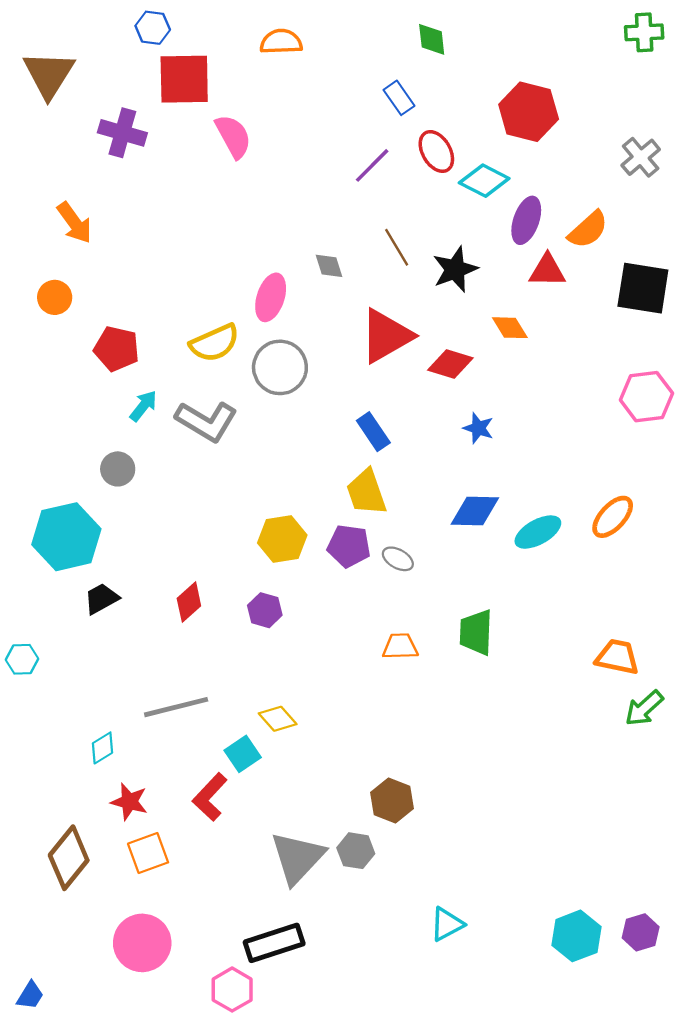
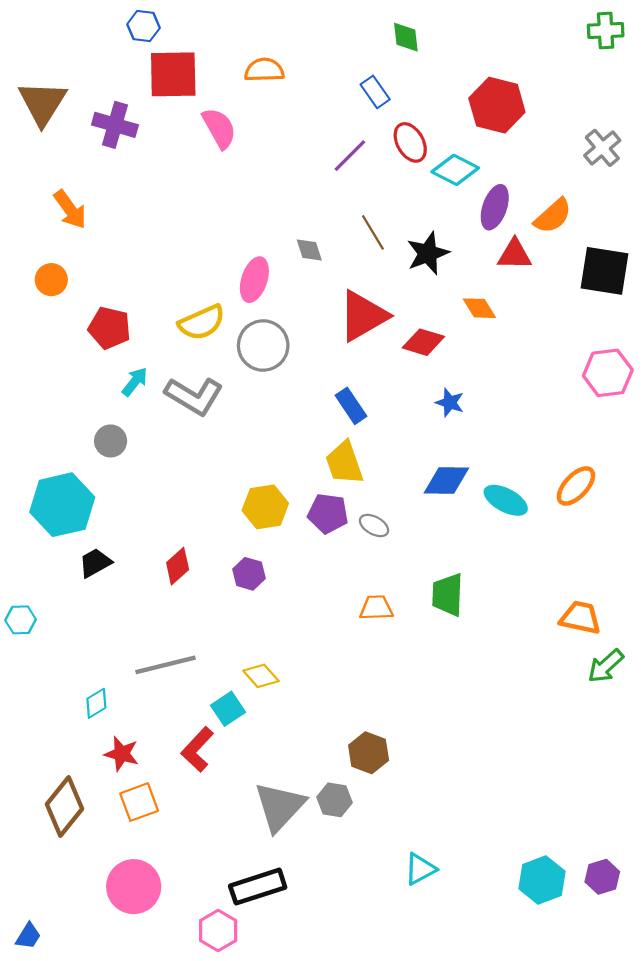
orange semicircle: (281, 42) -> (264, 70), moved
brown triangle: (49, 74) -> (43, 103), moved
cyan ellipse: (538, 532) -> (506, 500), turned 57

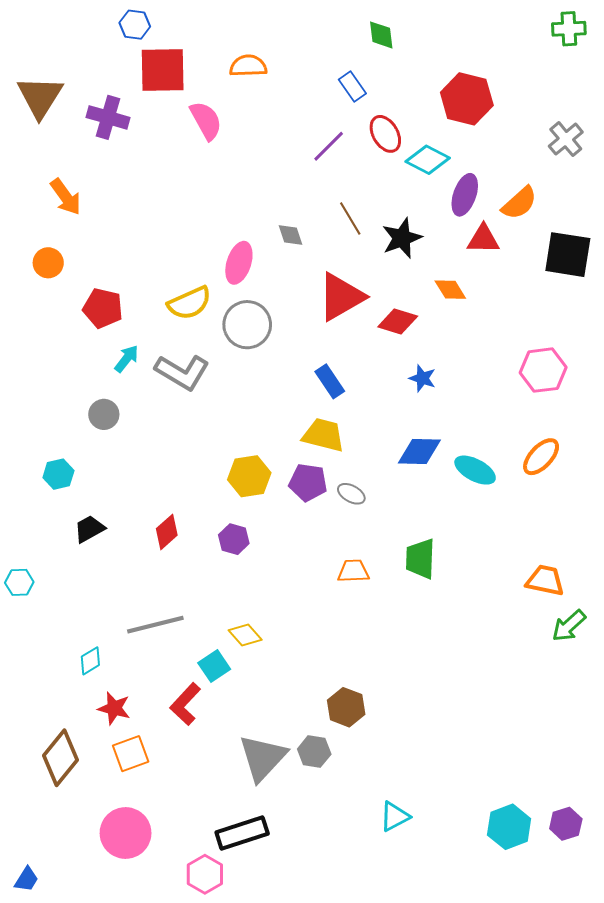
pink hexagon: (608, 373) -> (543, 370), moved
yellow trapezoid: (344, 463) -> (323, 435), turned 123
cyan hexagon: (62, 505) -> (58, 474), size x0.5

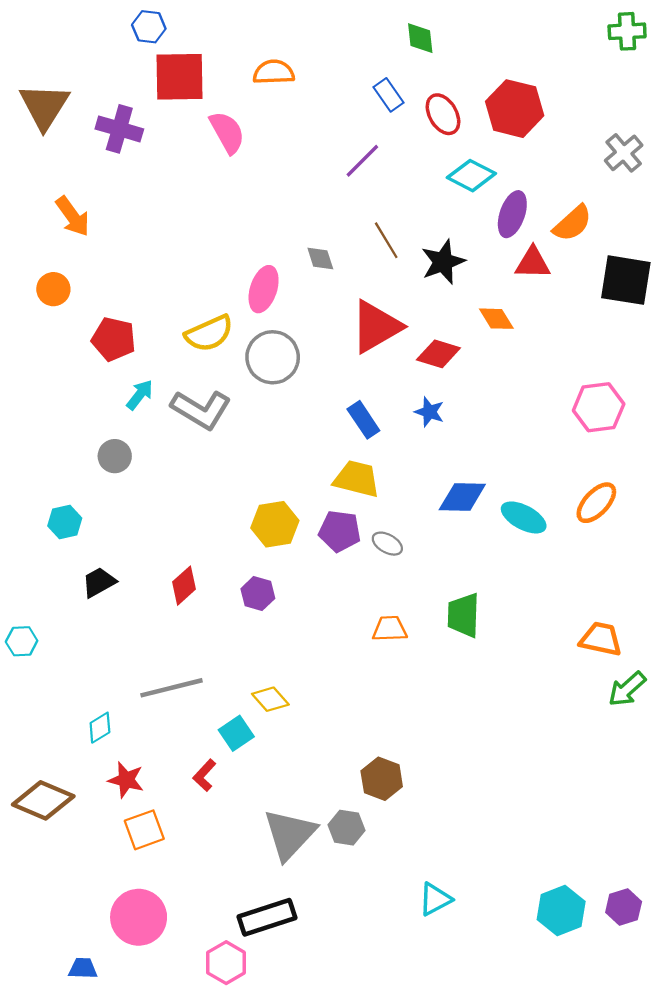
red ellipse: (385, 134) -> (443, 114), moved
blue star: (422, 378) -> (429, 412), moved
red L-shape: (185, 704) -> (204, 775), size x0.7
brown diamond: (61, 758) -> (43, 800), moved, turned 74
blue trapezoid: (27, 879) -> (83, 968), moved, turned -120

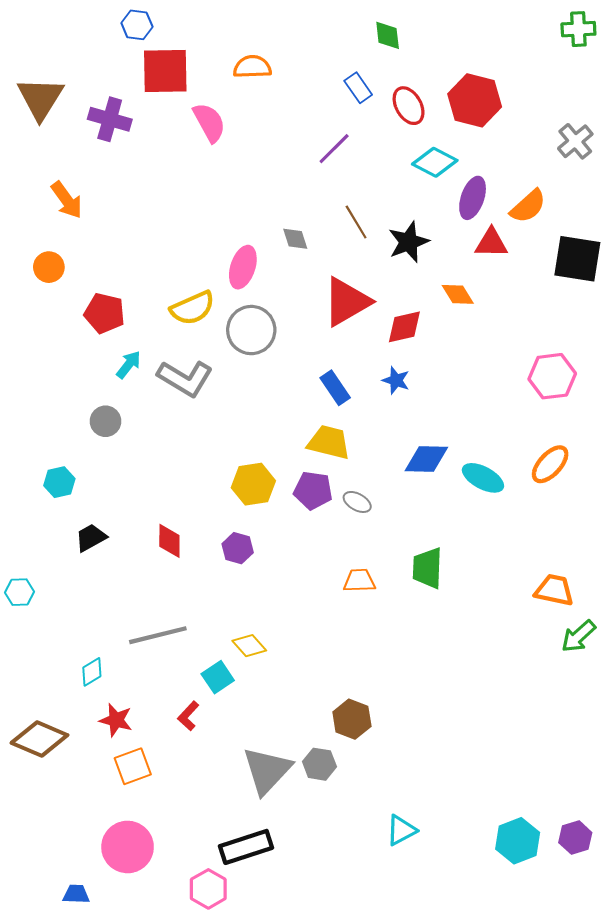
red diamond: (438, 354) -> (404, 327), turned -30
red diamond: (184, 586) -> (169, 541), turned -48

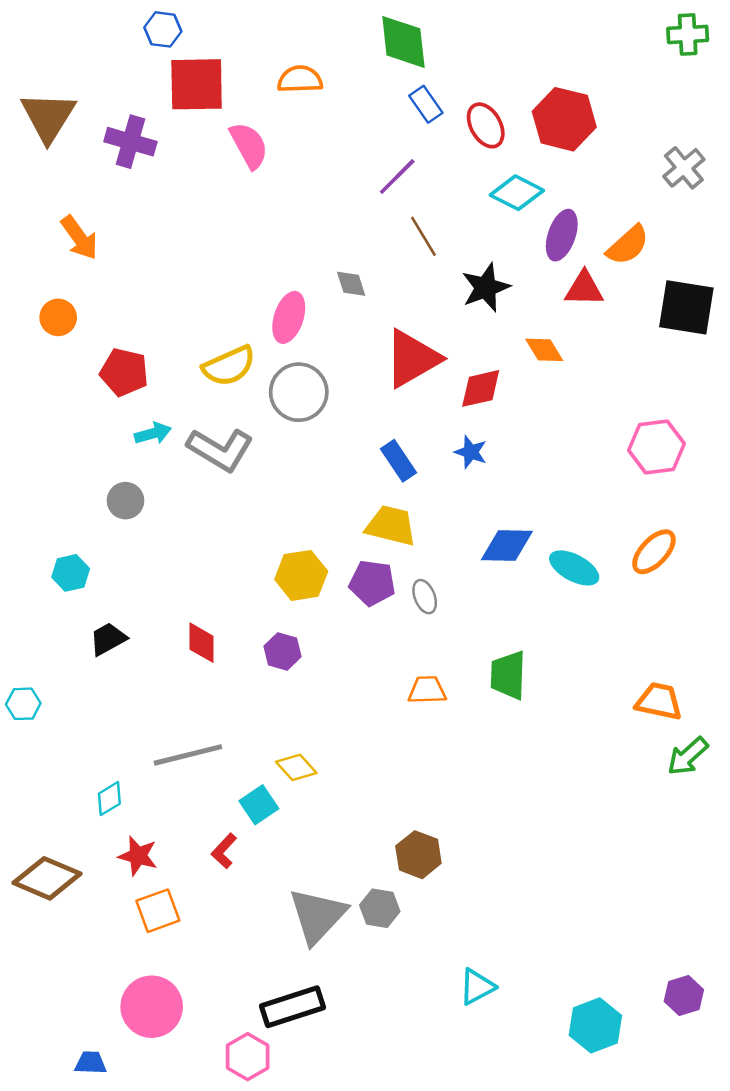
green diamond: (388, 35) -> (403, 42), moved, size x1.6
brown line: (356, 222) -> (423, 236), moved
cyan arrow: (129, 365) -> (153, 433), turned 36
gray ellipse: (357, 502) -> (425, 597), turned 40
cyan hexagon: (518, 841) -> (595, 1025), moved

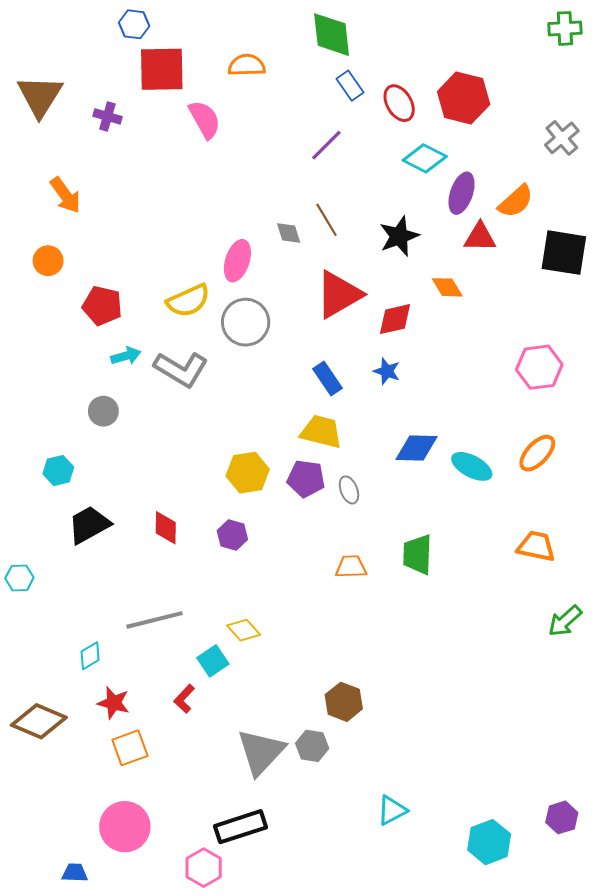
purple cross: (130, 142) -> (107, 116), size x0.7
brown line: (423, 236) -> (326, 220), moved
black trapezoid: (108, 639) -> (89, 525), size x1.4
orange trapezoid: (659, 701) -> (536, 546), moved

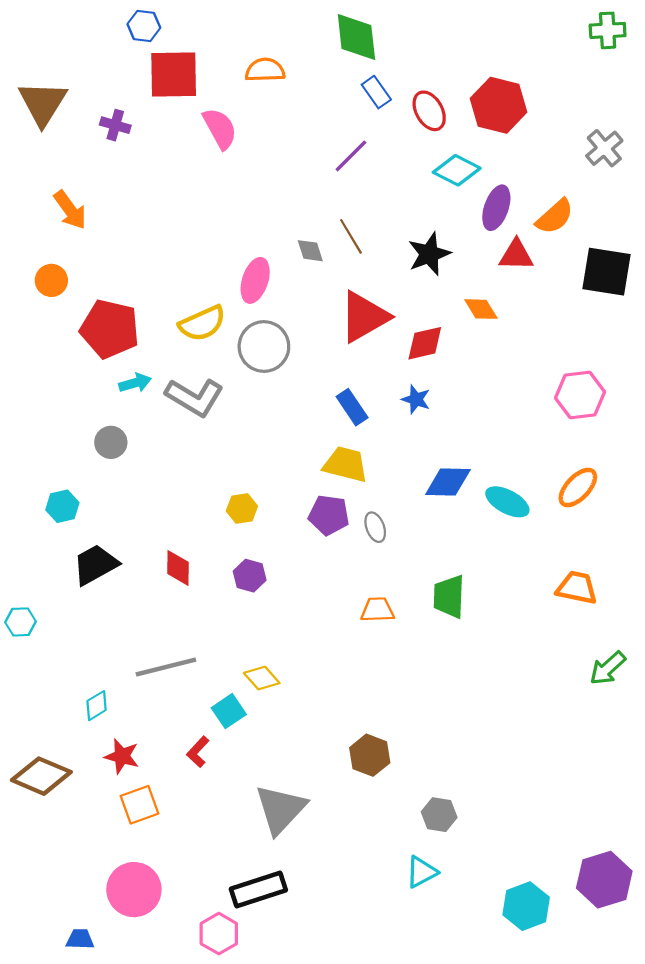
red pentagon: (102, 306) -> (110, 329), size x1.4
yellow hexagon: (248, 473) -> (242, 508), moved, size x0.7
gray hexagon: (312, 746) -> (439, 815), moved
purple hexagon: (562, 817) -> (604, 880), size x1.6

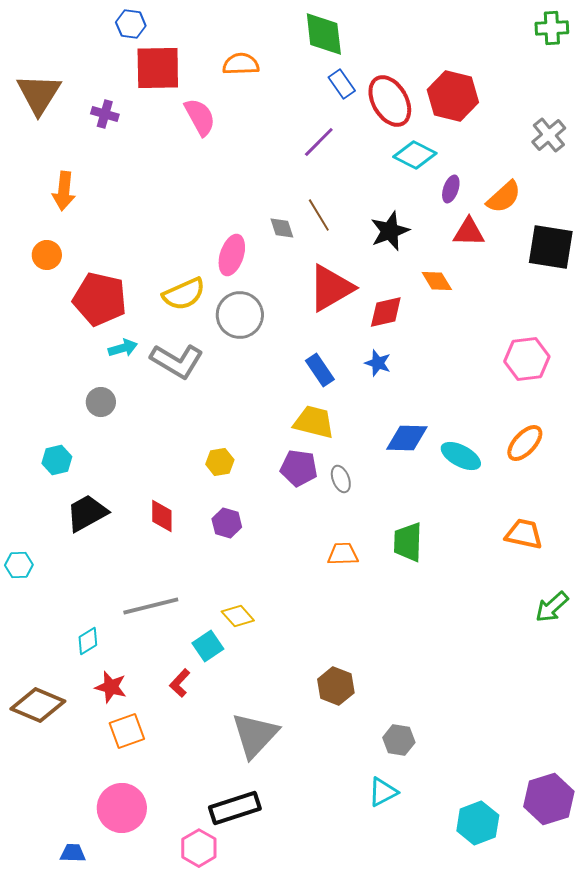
red ellipse: (429, 111) -> (390, 101), size x1.4
purple ellipse: (496, 208) -> (451, 189), size x0.7
orange arrow: (70, 210) -> (64, 191), turned 42

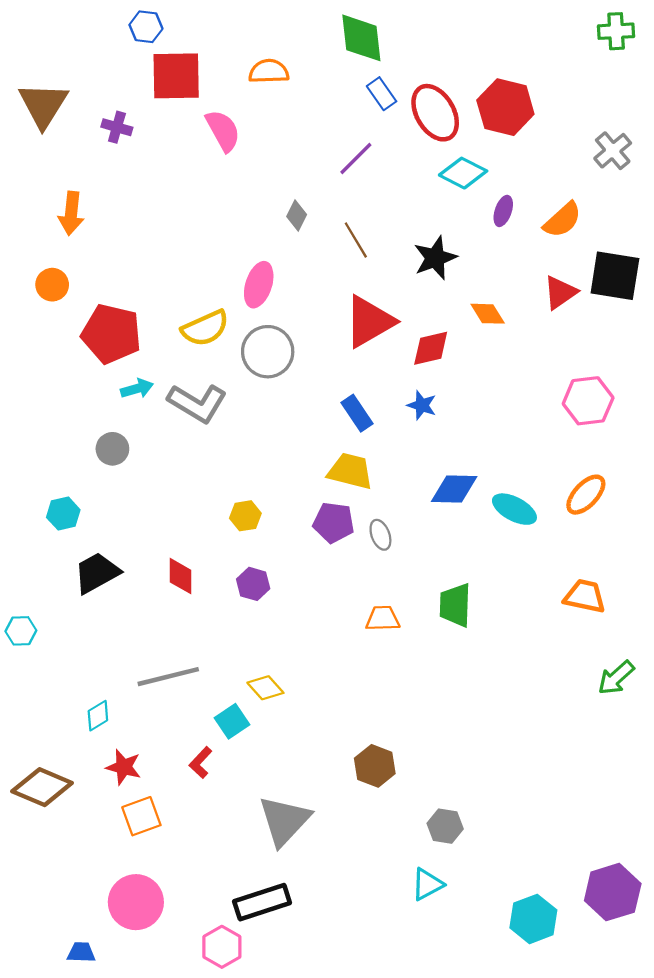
gray diamond: (282, 228) -> (297, 215), moved, turned 44
red triangle: (469, 232) -> (560, 292), moved, turned -36

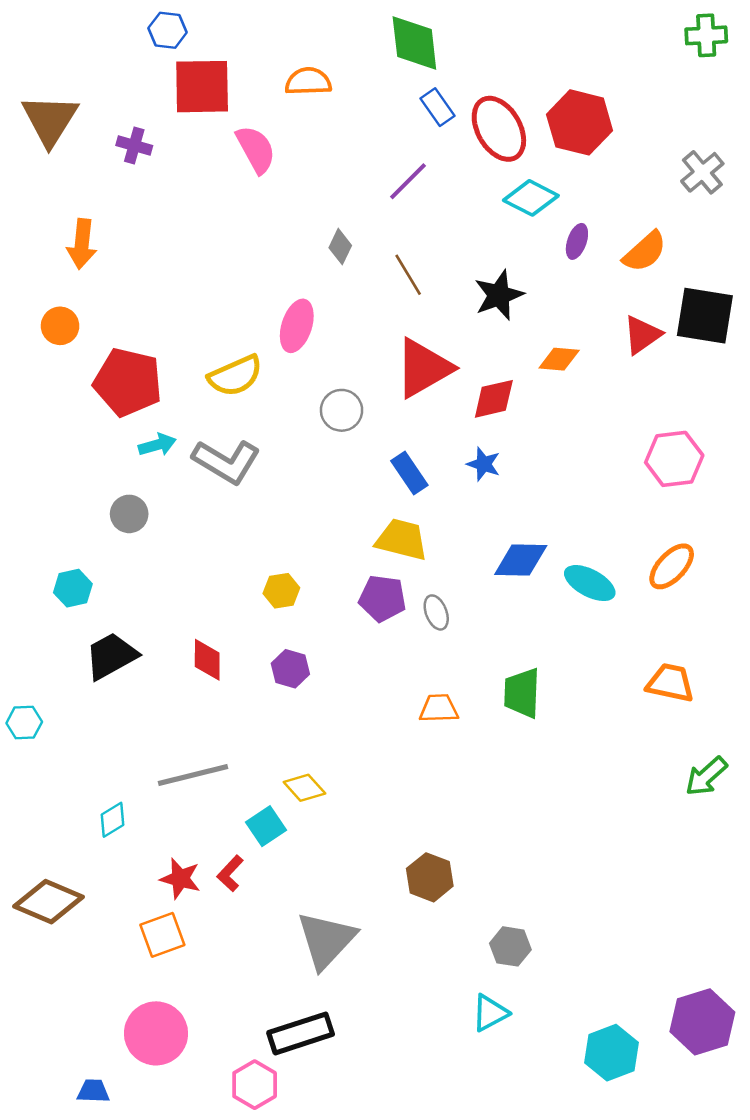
orange diamond: (488, 314) -> (559, 359), turned -54
gray circle: (268, 352) -> (342, 410), moved, size x0.7
red star: (124, 767) -> (180, 879), moved

